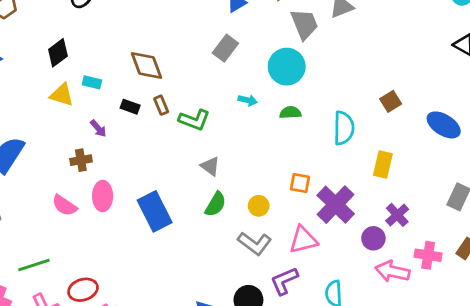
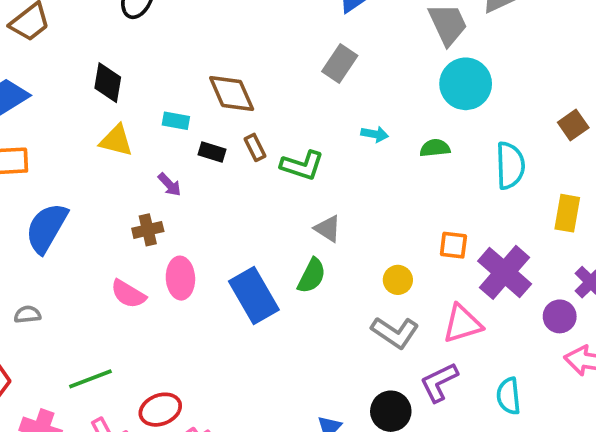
black diamond: (58, 53) -> (108, 83), turned -40
cyan circle: (287, 67) -> (466, 84), moved
cyan rectangle: (92, 82) -> (176, 121), moved
green semicircle: (216, 204) -> (312, 276), moved

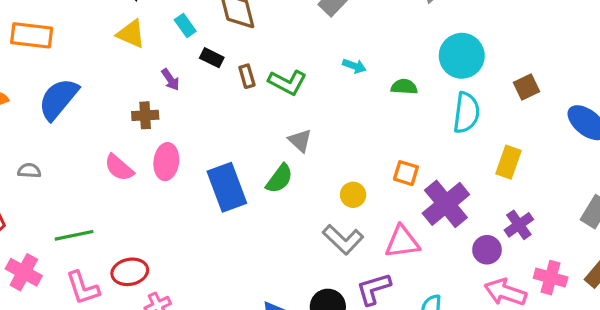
cyan circle: (466, 84) -> (462, 56), moved
cyan rectangle: (176, 121) -> (185, 26), turned 35
brown rectangle: (255, 147) -> (247, 76), moved

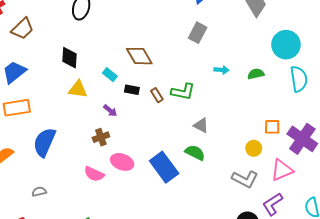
pink ellipse: (166, 162) -> (122, 162), turned -60
green semicircle: (279, 179) -> (195, 153), turned -84
yellow circle: (353, 195) -> (254, 148), moved

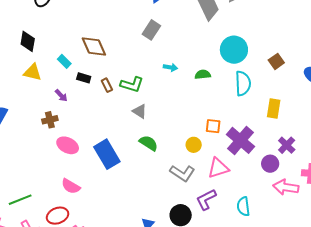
gray triangle: (201, 125) -> (140, 111), moved
green semicircle: (195, 153) -> (149, 143), moved
pink semicircle: (94, 174) -> (71, 186), moved

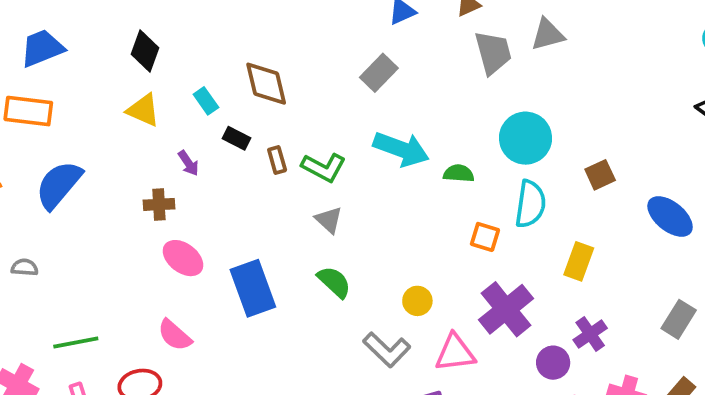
cyan arrow: (170, 67) -> (401, 149), size x2.0
orange square: (213, 126) -> (485, 237), moved

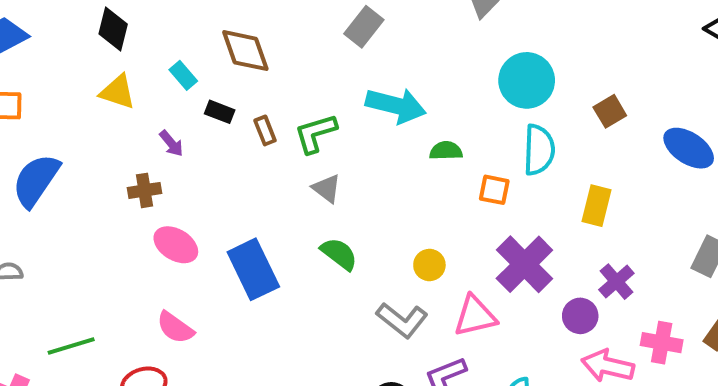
green L-shape: (324, 167) -> (315, 133), turned 141
green semicircle: (459, 173) -> (446, 151), moved

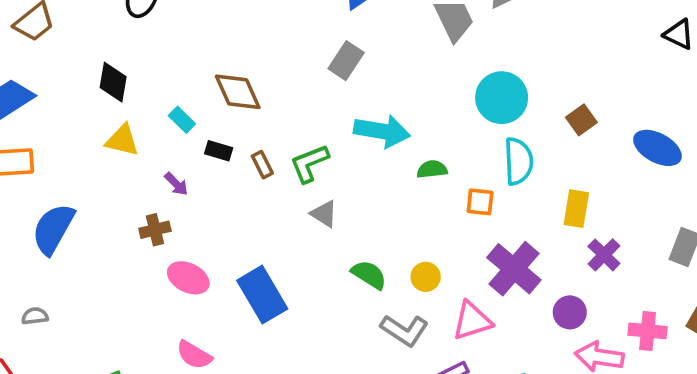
green semicircle: (339, 254) -> (369, 275), moved
purple cross: (616, 282) -> (604, 255), moved

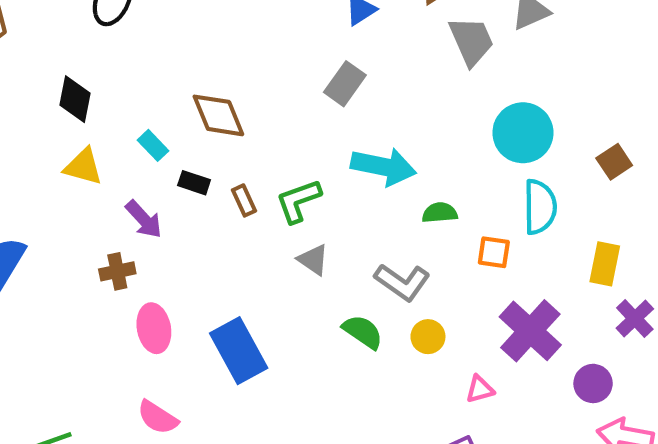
purple arrow: (176, 184) -> (144, 219), size x1.4
pink ellipse: (188, 278) -> (154, 328), turned 51
pink triangle: (472, 321) -> (480, 389), size x0.6
gray L-shape: (404, 330) -> (402, 282), moved

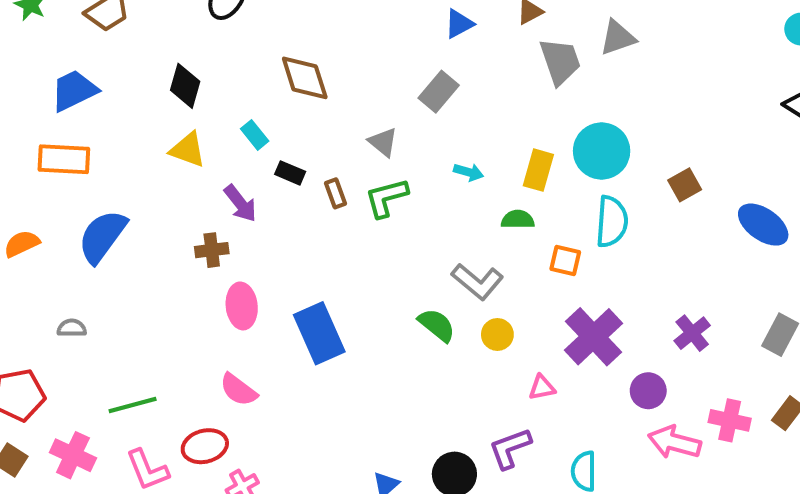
brown diamond: (218, 115) -> (305, 78), moved
cyan arrow: (383, 167) -> (469, 172), size x0.5
gray triangle: (313, 260) -> (383, 142), moved
yellow rectangle: (605, 264) -> (538, 170), moved

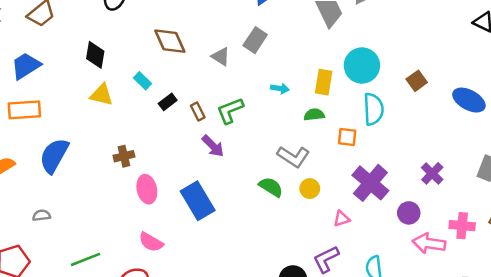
gray triangle: (383, 142) -> (221, 57), moved
black rectangle: (290, 173) -> (168, 102), turned -54
purple arrow: (240, 203) -> (213, 146), moved

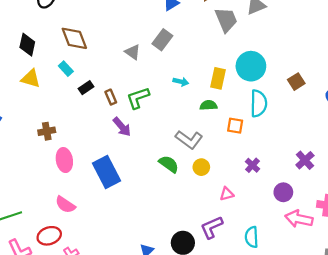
brown diamond: (170, 41) -> (74, 38), moved
purple cross: (370, 183) -> (253, 165), size x0.5

